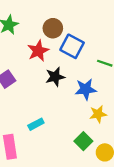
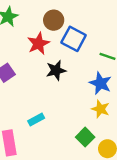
blue star: (86, 89) -> (100, 83), moved, turned 30
yellow star: (98, 114) -> (100, 109), turned 30

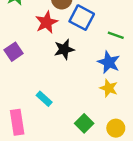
cyan rectangle: (36, 119) -> (44, 99), turned 70
green square: (85, 137) -> (84, 123), moved

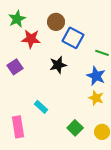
red star: (46, 22) -> (31, 39), moved, turned 30

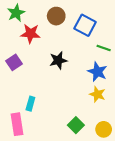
blue square: (73, 38) -> (85, 25), moved
cyan rectangle: (41, 107) -> (30, 104), moved, turned 64

